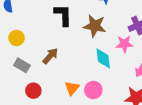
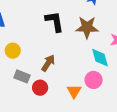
pink circle: (93, 90) -> (94, 80), moved
red circle: (33, 91) -> (40, 88), moved

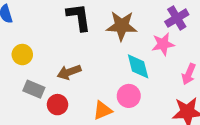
brown arrow: (48, 63) -> (69, 72), turned -144
orange triangle: (74, 91) -> (103, 110), turned 35

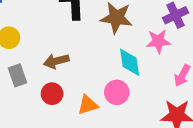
gray rectangle: (34, 89) -> (17, 75), turned 42
red circle: (58, 105) -> (52, 94), moved

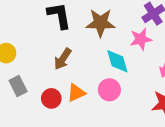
brown arrow: (56, 61) -> (63, 59), moved, turned -35
orange triangle: (88, 105) -> (76, 93), moved

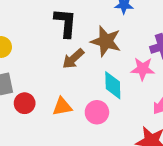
brown arrow: (63, 59) -> (73, 59), moved
red circle: (51, 98) -> (25, 103), moved

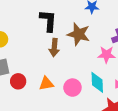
brown arrow: (73, 59) -> (54, 48), turned -42
cyan diamond: (113, 85) -> (97, 82), moved

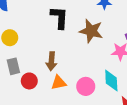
brown arrow: (54, 48) -> (51, 61), moved

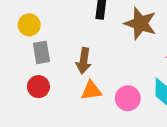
gray rectangle: (13, 66) -> (41, 52), moved
red circle: (29, 81) -> (38, 87), moved

